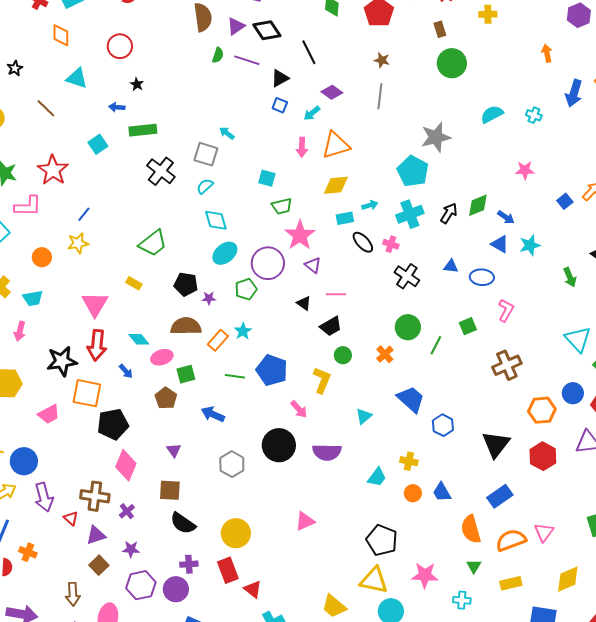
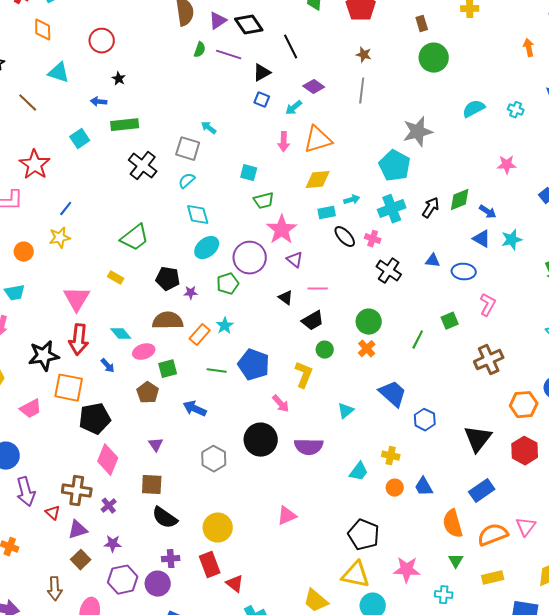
green circle: (408, 327) -> (369, 322), moved

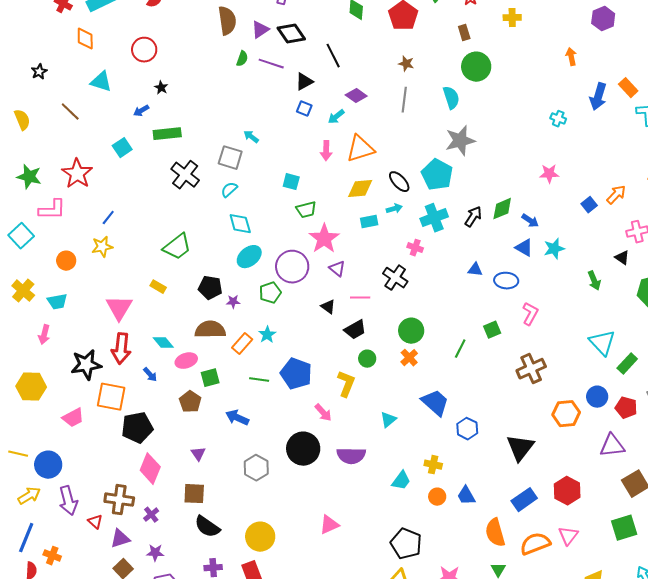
blue arrow: (99, 102) -> (141, 111), turned -35
cyan semicircle: (474, 109) -> (451, 98), moved, turned 100
black ellipse: (345, 237) -> (399, 182), moved
black cross: (389, 271) -> (395, 278), moved
red hexagon: (525, 451) -> (567, 491), moved

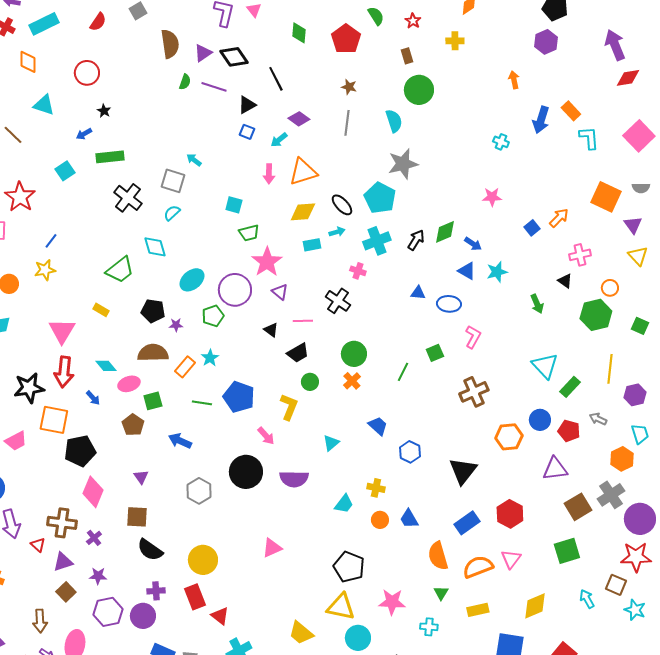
cyan diamond: (240, 224) -> (155, 247), moved
blue trapezoid: (435, 403) -> (378, 426), size x0.7

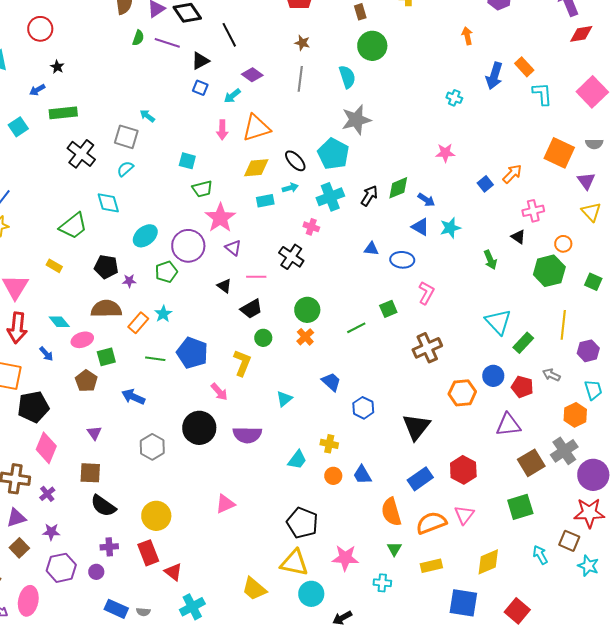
green line: (403, 372) -> (356, 328), turned 36
purple circle: (143, 616) -> (96, 572), size x0.6

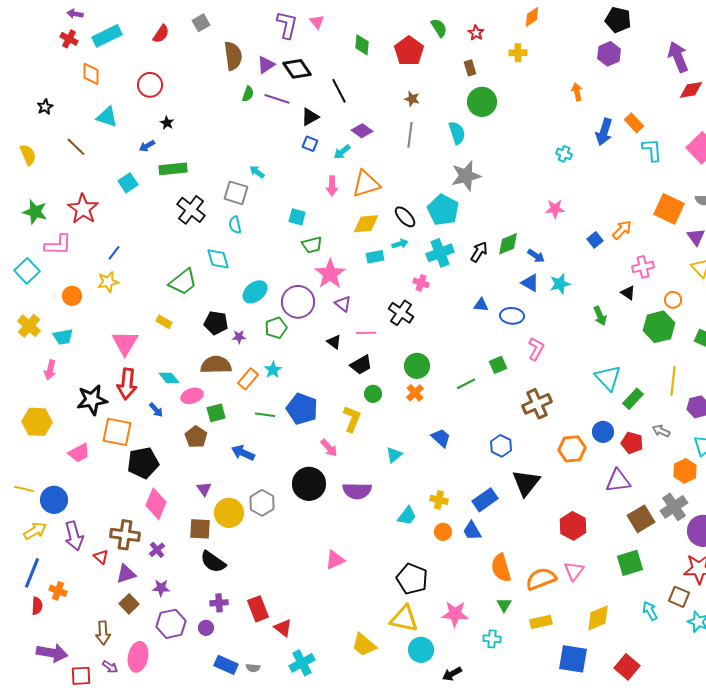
cyan semicircle: (125, 169) -> (235, 225), turned -60
blue hexagon: (363, 408) -> (501, 446), moved
blue rectangle: (420, 479) -> (485, 500), moved
yellow circle: (156, 516) -> (229, 513), moved

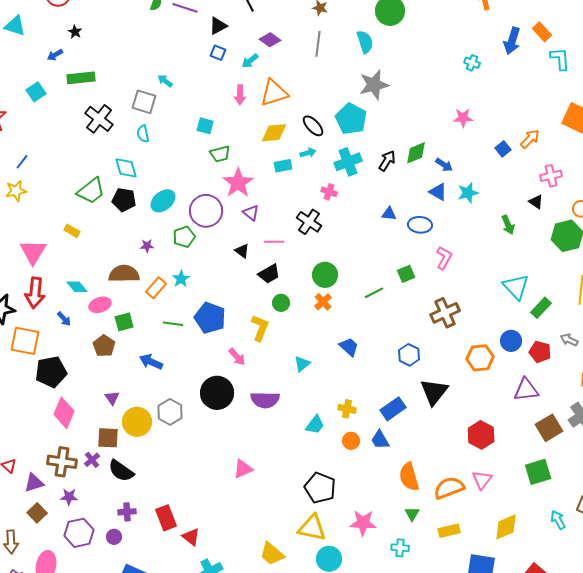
black pentagon: (216, 323) -> (124, 200), moved
brown cross: (125, 535) -> (62, 462), moved
purple cross: (157, 550) -> (92, 460), moved

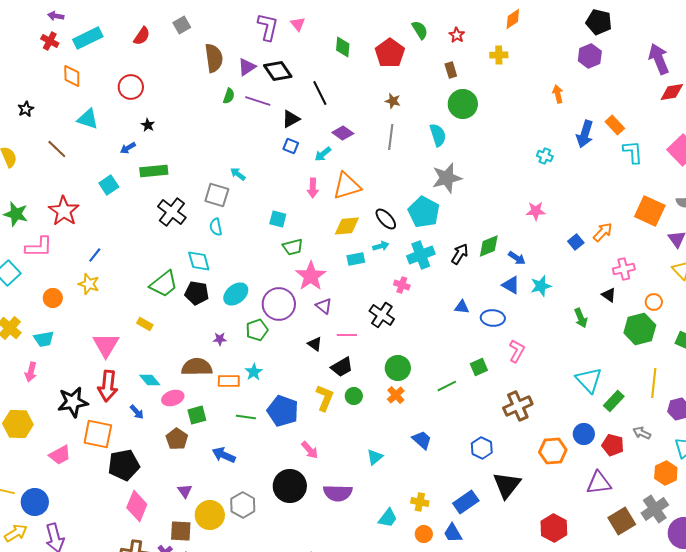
yellow star: (16, 191) -> (89, 284), turned 30
orange rectangle: (156, 288) -> (229, 381), turned 50
yellow L-shape: (260, 328) -> (325, 398), moved

